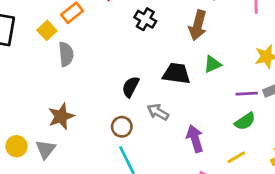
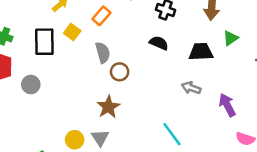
yellow square: (47, 30) -> (72, 32), moved
black semicircle: (131, 87) -> (159, 43), moved, turned 96
brown circle: (122, 127) -> (120, 72), moved

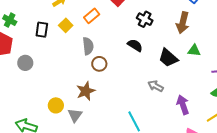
green triangle: (231, 38) -> (194, 51), turned 32
black rectangle: (44, 42) -> (42, 30), size x0.7
black trapezoid: (201, 52) -> (168, 58), turned -145
yellow circle: (75, 140) -> (56, 105), moved

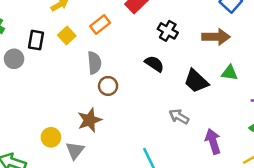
brown arrow: (183, 23) -> (216, 37), turned -105
gray circle: (25, 63) -> (14, 59), moved

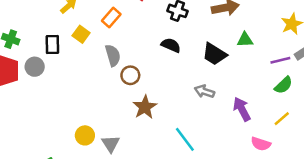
brown star: (90, 120) -> (145, 107), moved

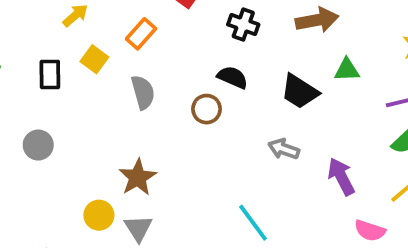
gray circle: (35, 67) -> (38, 145), moved
brown circle: (130, 75) -> (207, 109), moved
brown star: (145, 107) -> (138, 177), moved

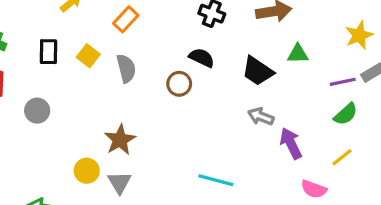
yellow square: (94, 59) -> (88, 56), moved
gray arrow: (284, 149) -> (261, 116), moved
cyan line: (253, 223) -> (216, 180), turned -40

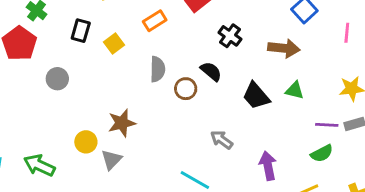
gray semicircle: (126, 68) -> (157, 69), moved
gray arrow: (261, 116) -> (222, 140), moved

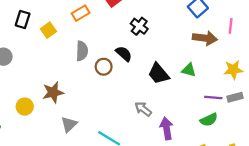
brown arrow: (284, 48) -> (205, 38), moved
gray arrow: (222, 140) -> (143, 109), moved
gray triangle: (111, 160) -> (69, 124), moved

